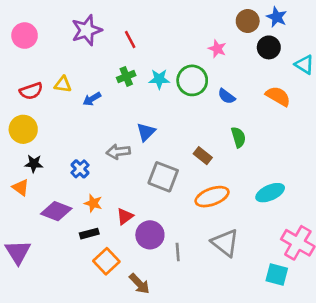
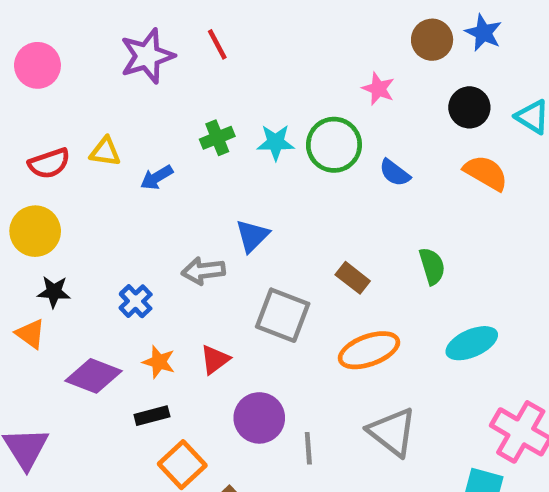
red line: (130, 39) -> (217, 44), moved
black circle: (269, 47) -> (469, 107), moved
green semicircle: (238, 137) -> (432, 266), moved
red triangle: (125, 216) -> (215, 360), moved

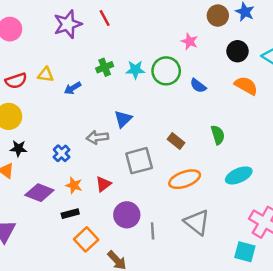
gray square: (283, 315) -> (139, 161), turned -36

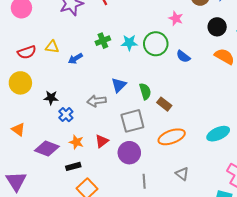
green semicircle: (218, 135) -> (145, 91), moved
black star: (19, 148) -> (51, 98), moved
purple circle: (127, 215) -> (129, 153), moved
gray triangle: (197, 222) -> (182, 174), size x0.6

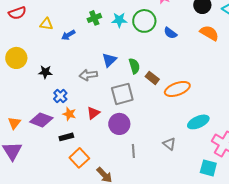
red semicircle: (27, 52) -> (17, 13), moved
blue cross: (66, 115) -> (60, 96), moved
orange triangle: (18, 129) -> (14, 123), moved, turned 32
cyan ellipse: (218, 134) -> (198, 122), moved
orange ellipse: (172, 137) -> (177, 89), moved

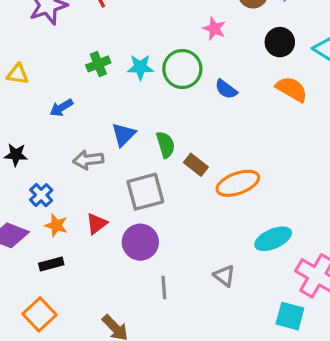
blue arrow: (68, 35) -> (61, 108), moved
orange square: (79, 158) -> (39, 314), moved

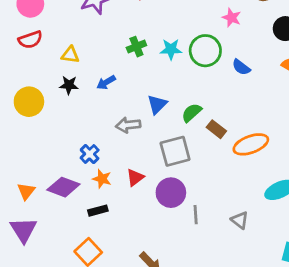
green semicircle: (166, 145) -> (192, 113), turned -115
black star: (16, 155) -> (69, 85), moved
gray line: (164, 288) -> (196, 215), moved

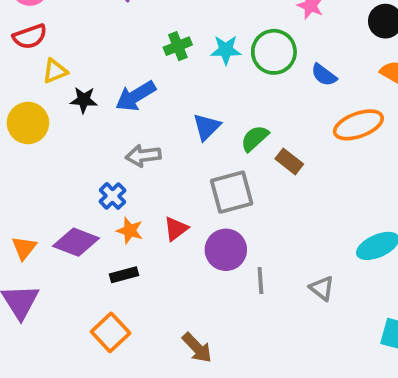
yellow triangle: (70, 55) -> (55, 71), moved, turned -30
blue arrow: (106, 82) -> (136, 96), size x1.5
gray arrow: (128, 125) -> (143, 156), moved
orange ellipse: (251, 144) -> (358, 125), moved

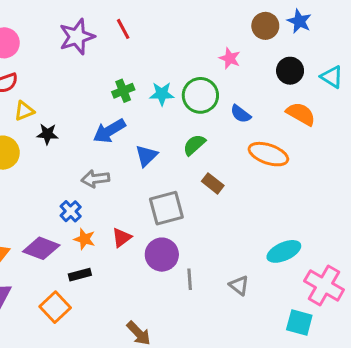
blue arrow: (136, 96) -> (109, 131), moved
orange ellipse: (358, 125) -> (268, 154), turned 39
green semicircle: (255, 138) -> (194, 145), moved
orange square: (111, 332) -> (55, 307), moved

